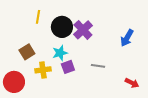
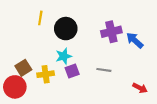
purple cross: (83, 30) -> (111, 32), moved, turned 30
blue arrow: (127, 38) -> (135, 40), turned 102
brown square: (27, 52) -> (23, 68), moved

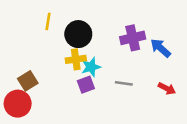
cyan star: (64, 56) -> (91, 67), moved
yellow cross: (46, 74) -> (76, 59), moved
red arrow: (140, 88) -> (167, 88), moved

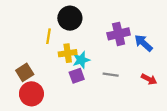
yellow line: (48, 21) -> (48, 36), moved
black circle: (78, 34) -> (70, 18), moved
red circle: (18, 104) -> (31, 94), moved

